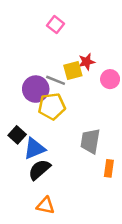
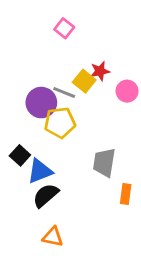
yellow square: (73, 70) -> (84, 81), turned -36

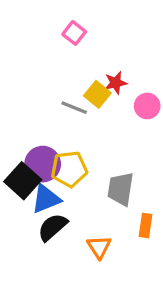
purple circle: (41, 103) -> (43, 164), moved
yellow pentagon: (60, 123) -> (69, 169), moved
black square: (20, 155) -> (23, 181), size x1.5
orange triangle: (53, 237) -> (99, 247), moved, turned 45

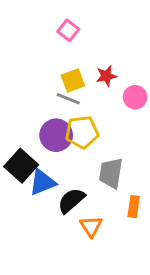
yellow square: (97, 94) -> (73, 80), moved, turned 30
purple circle: (43, 164) -> (56, 135), moved
yellow pentagon: (69, 169) -> (82, 132), moved
black semicircle: (53, 227) -> (71, 200), moved

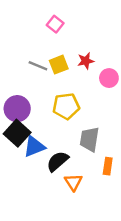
gray line: (68, 99) -> (38, 66), moved
purple circle: (56, 135) -> (17, 109), moved

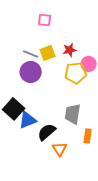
pink square: (55, 24) -> (45, 20), turned -32
yellow pentagon: (66, 106) -> (76, 73), moved
purple circle: (17, 109) -> (31, 72), moved

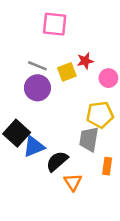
pink square: (45, 20) -> (55, 24), size x1.5
yellow square: (48, 53) -> (67, 72), moved
yellow pentagon: (76, 73) -> (100, 115), moved

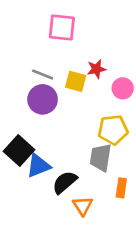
yellow square: (67, 72) -> (76, 81), turned 36

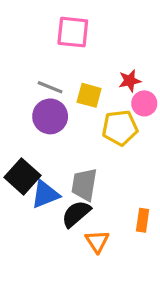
red star: (96, 69) -> (130, 81), moved
yellow pentagon: (113, 130) -> (120, 128), moved
gray trapezoid: (101, 157) -> (84, 185), moved

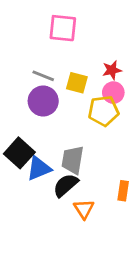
pink circle: (144, 103) -> (113, 93), moved

